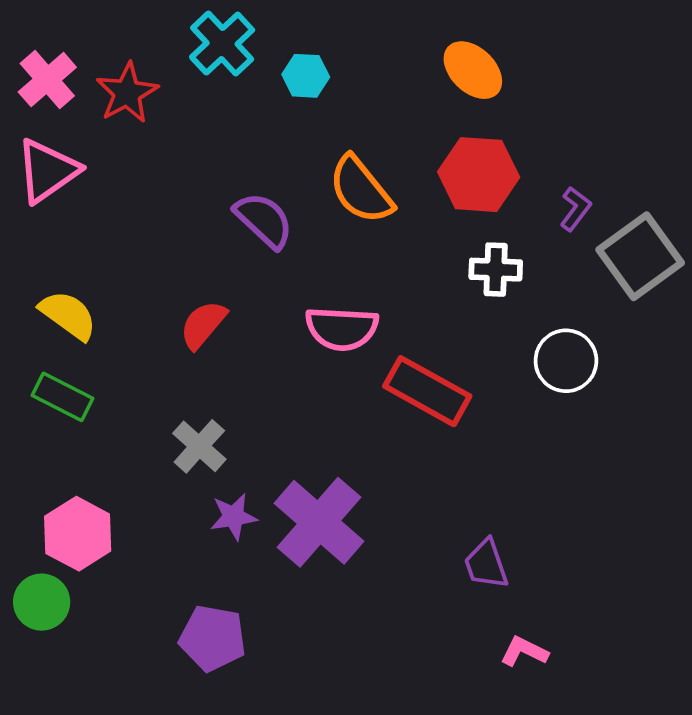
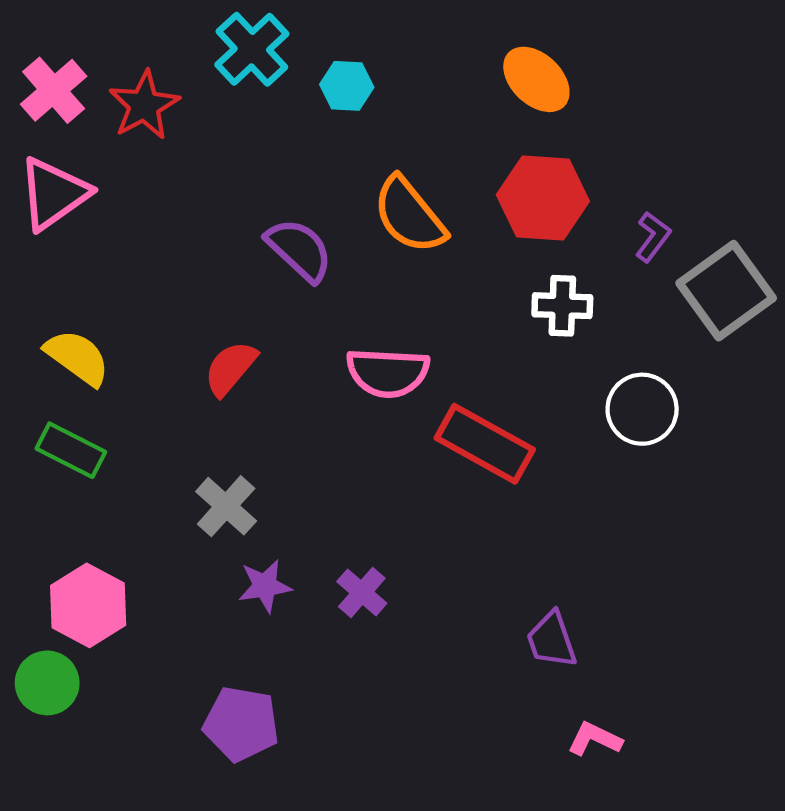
purple cross: (319, 522) -> (362, 592), size x0.5

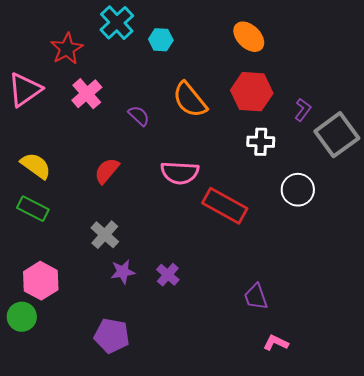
pink cross: (54, 90) -> (87, 94), moved
purple semicircle: (299, 250) -> (139, 116), size x0.7

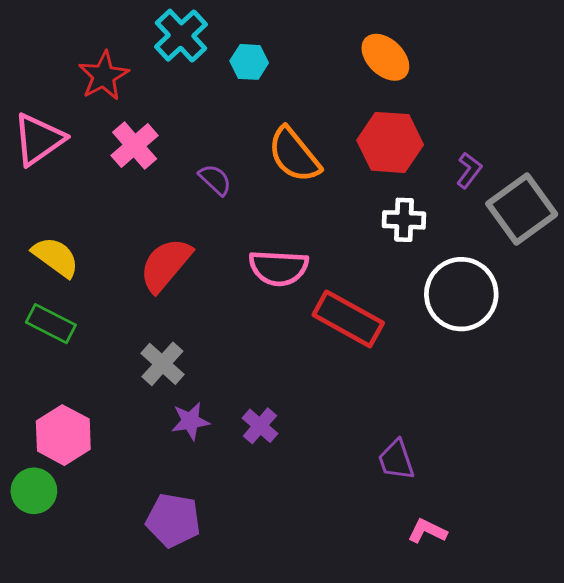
red semicircle: (107, 171) -> (166, 265), size x1.4
white circle: (298, 190) -> (461, 294), size x1.4

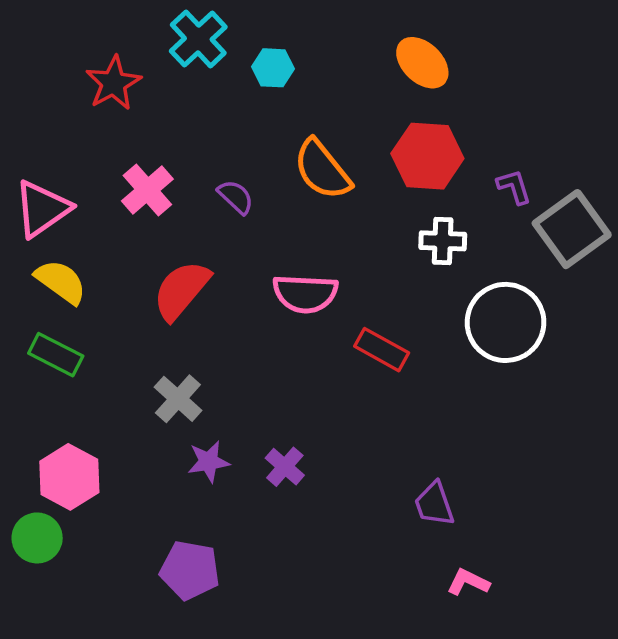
pink triangle: (39, 139) -> (42, 209), moved
pink cross: (135, 146) -> (147, 190), moved
purple L-shape: (469, 170) -> (514, 187), turned -54
red rectangle: (348, 319) -> (382, 350), size x0.7

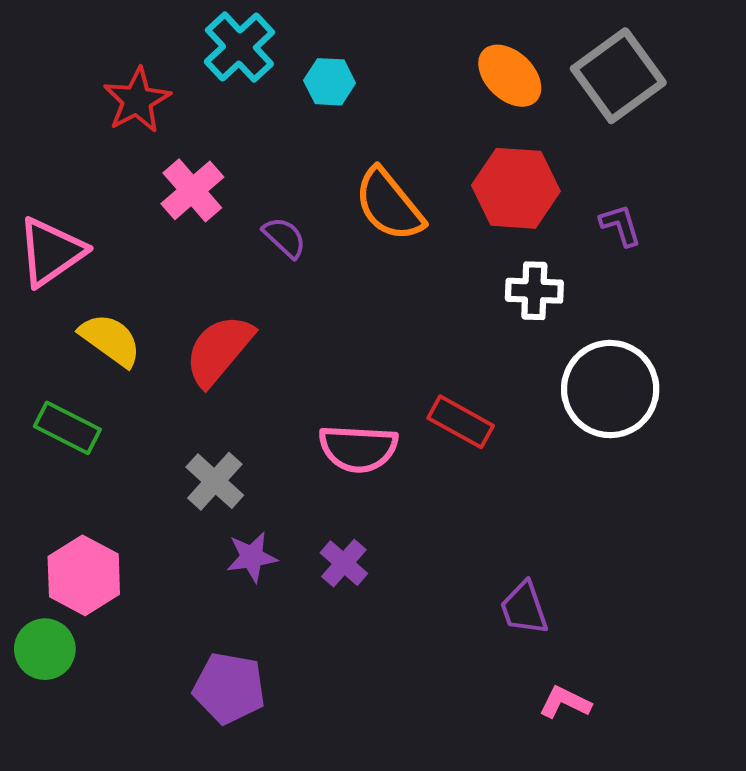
pink cross: (147, 190) -> (192, 190), moved
gray square: (572, 229) -> (618, 76), moved
yellow semicircle: (61, 282) -> (110, 340), moved
pink semicircle: (305, 294) -> (358, 448), moved

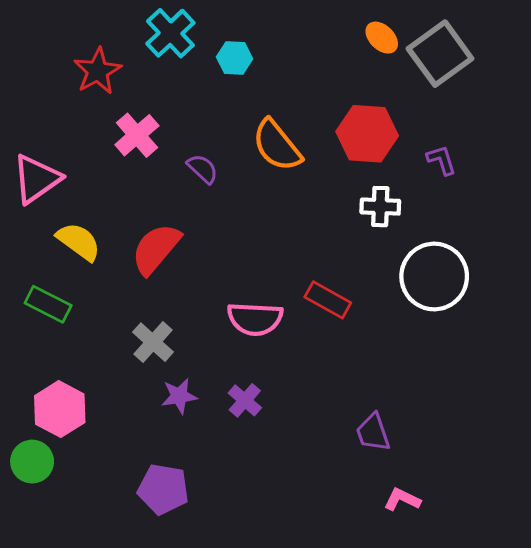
orange ellipse: (510, 76) -> (382, 38), moved, size x0.7

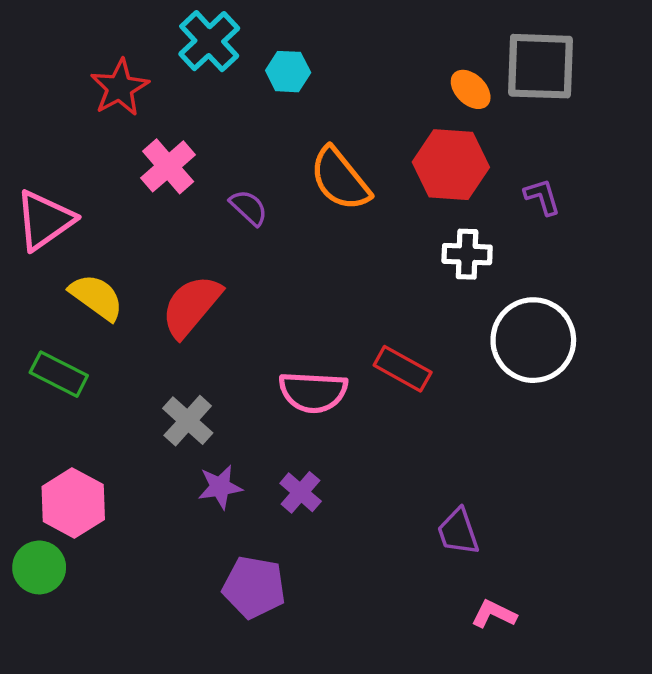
orange ellipse: (382, 38) -> (471, 89), moved
gray square: (440, 54) -> (540, 66), turned 38
purple pentagon: (163, 489) -> (254, 587), moved

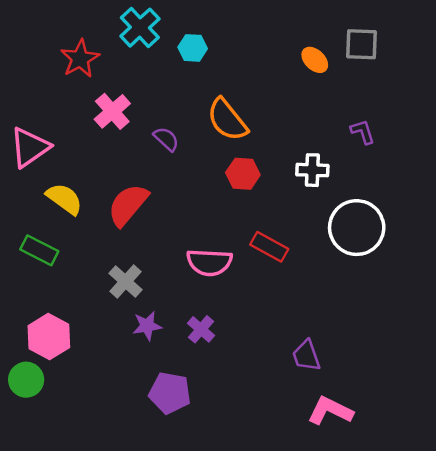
gray square: (540, 66) -> (361, 44), size x0.7
red hexagon: (451, 165) -> (243, 174), moved, size x0.7
pink L-shape: (494, 614) -> (330, 411), size x1.5

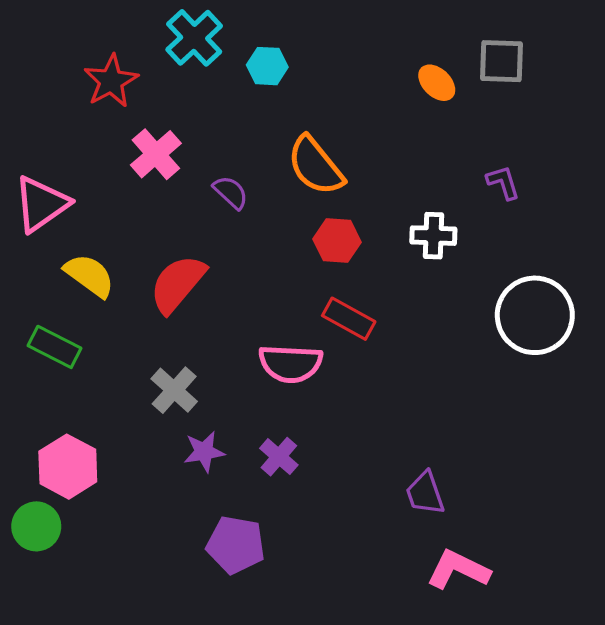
white circle: (357, 228) -> (535, 315), moved
red rectangle: (269, 247) -> (349, 319), moved

